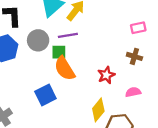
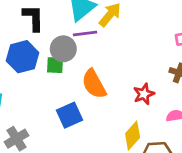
purple line: (68, 35) -> (85, 34), moved
green square: (59, 52) -> (55, 65), moved

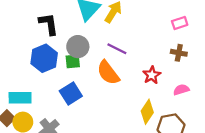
purple line: (85, 34) -> (117, 49), moved, turned 42
blue square: (70, 115) -> (71, 94), moved

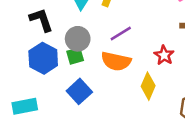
purple line: (117, 49) -> (121, 33), turned -48
orange semicircle: (108, 73) -> (116, 61), turned -30
yellow diamond: (147, 112) -> (148, 86), moved

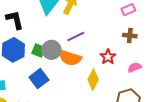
gray circle: (78, 39) -> (51, 50), moved
green square: (75, 56) -> (38, 51), turned 32

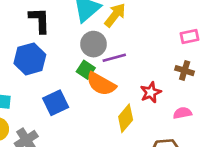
gray circle: (51, 50) -> (94, 44), moved
green square: (38, 51) -> (86, 70), moved

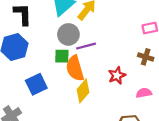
green square: (86, 70) -> (62, 56), turned -32
orange semicircle: (101, 84) -> (75, 68), turned 45
yellow diamond: (126, 118) -> (83, 91), moved

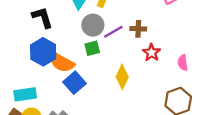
brown cross: (146, 57) -> (138, 29), moved
orange semicircle: (75, 68) -> (62, 62), moved, turned -30
pink semicircle: (144, 93) -> (183, 63), turned -72

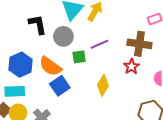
gray circle: (93, 25) -> (63, 36), moved
brown cross: (138, 29) -> (139, 44), moved, size x1.6
blue hexagon: (43, 52) -> (21, 65), moved

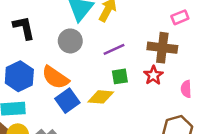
black L-shape: (38, 24) -> (24, 28), moved
green square: (79, 57) -> (120, 76), moved
yellow diamond: (103, 85) -> (101, 97), moved, turned 65

